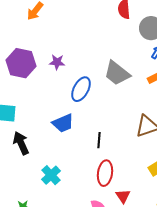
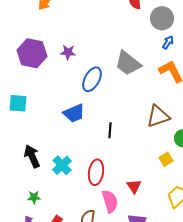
black arrow: (21, 143) -> (32, 156), moved
red ellipse: (105, 173) -> (96, 172), moved

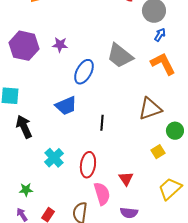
black arrow: (32, 156) -> (24, 127), moved

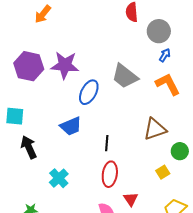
purple star: (60, 45) -> (65, 65), size x1.8
red ellipse: (88, 165) -> (110, 174), moved

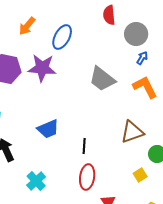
orange arrow: (43, 14) -> (27, 26), moved
blue ellipse: (89, 92) -> (62, 37), moved

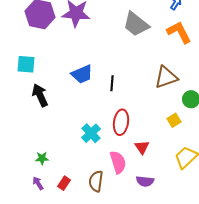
black line: (84, 146) -> (112, 83), moved
cyan cross: (36, 181) -> (91, 133), moved

